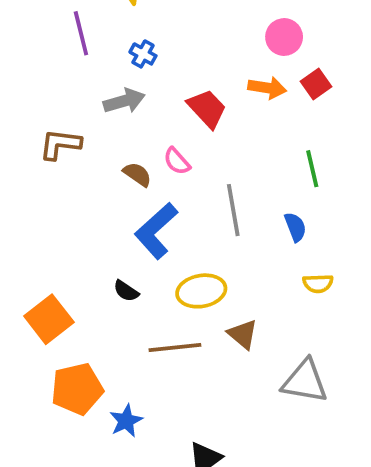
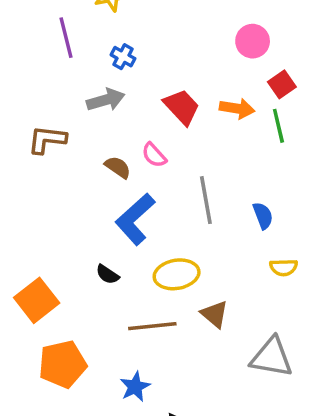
orange arrow: (267, 88) -> (237, 109), moved
green line: (312, 169) -> (278, 126), moved
blue star: (126, 421) -> (135, 387), moved

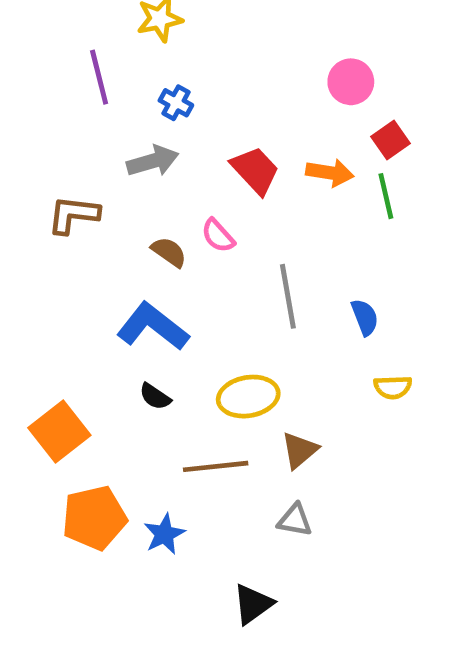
blue L-shape: (135, 219) -> (153, 327), moved, turned 80
brown triangle: (215, 314) -> (300, 450), turned 40
gray triangle: (272, 357) -> (295, 520), moved, size x0.6
blue star: (135, 387) -> (164, 534), moved

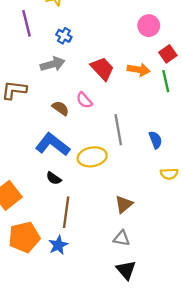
yellow ellipse: (248, 397) -> (92, 157), moved
brown line: (216, 466) -> (66, 212), moved, turned -76
black triangle: (253, 604) -> (126, 270), moved, turned -35

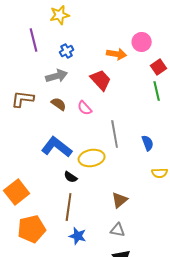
blue cross: (64, 36) -> (67, 51), turned 32
orange arrow: (139, 70) -> (117, 54), moved
brown semicircle: (60, 108) -> (59, 104), moved
black semicircle: (54, 178) -> (71, 177), moved
blue star: (58, 245) -> (78, 236), moved, turned -30

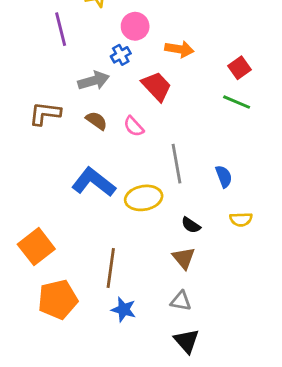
pink circle: (142, 42) -> (135, 26), moved
blue cross: (67, 51) -> (121, 55), moved
green line: (157, 91) -> (237, 102), turned -54
black semicircle: (71, 177) -> (191, 225), moved
brown triangle: (120, 200) -> (184, 258), turned -30

